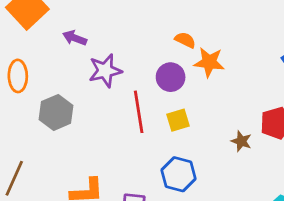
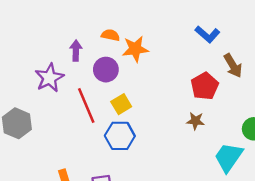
purple arrow: (75, 38) -> (76, 50), moved, turned 84
brown star: (241, 141) -> (195, 121), moved
blue hexagon: (179, 174) -> (120, 136), moved

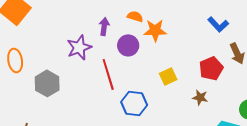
yellow square: (121, 104) -> (168, 76), moved

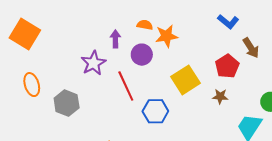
yellow square: (168, 76) -> (186, 80), size x1.6

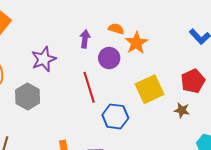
orange star: (167, 36) -> (136, 43), turned -30
purple star: (93, 63) -> (44, 59), moved

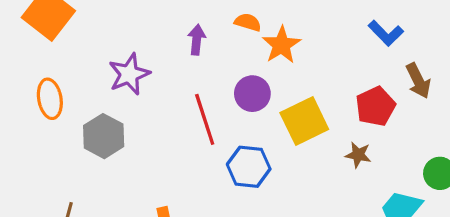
purple circle: (109, 58) -> (252, 94), moved

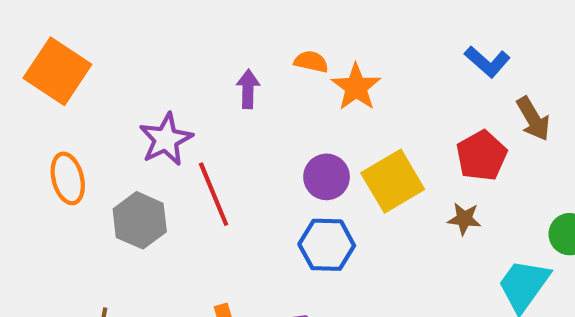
purple circle: (252, 94) -> (327, 177), moved
red line: (205, 119) -> (214, 194), moved

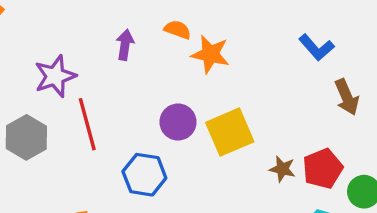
orange star: (356, 87) -> (210, 54), turned -30
red pentagon: (482, 156) -> (323, 169), moved
blue hexagon: (327, 245) -> (144, 175), moved

